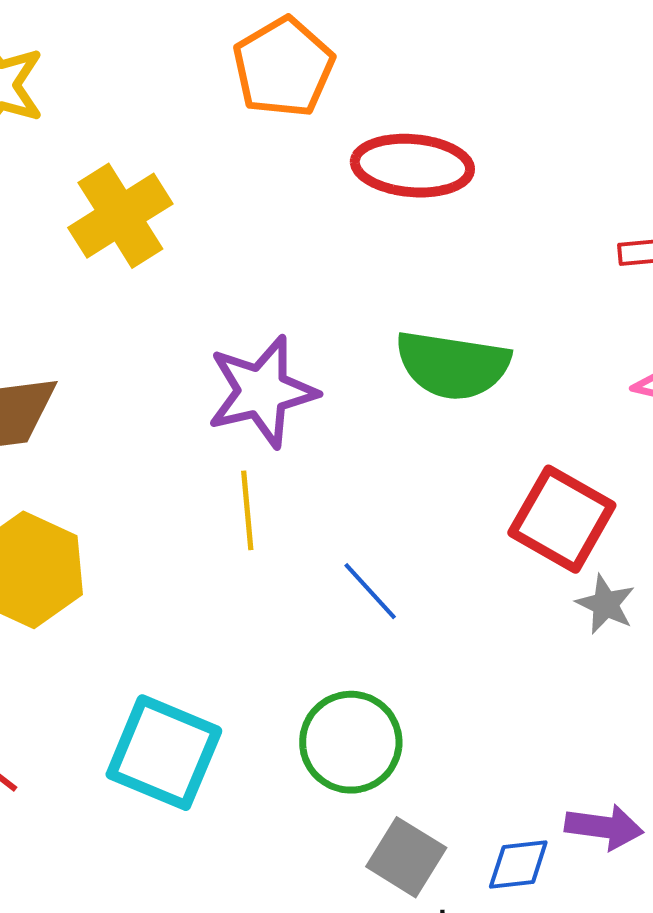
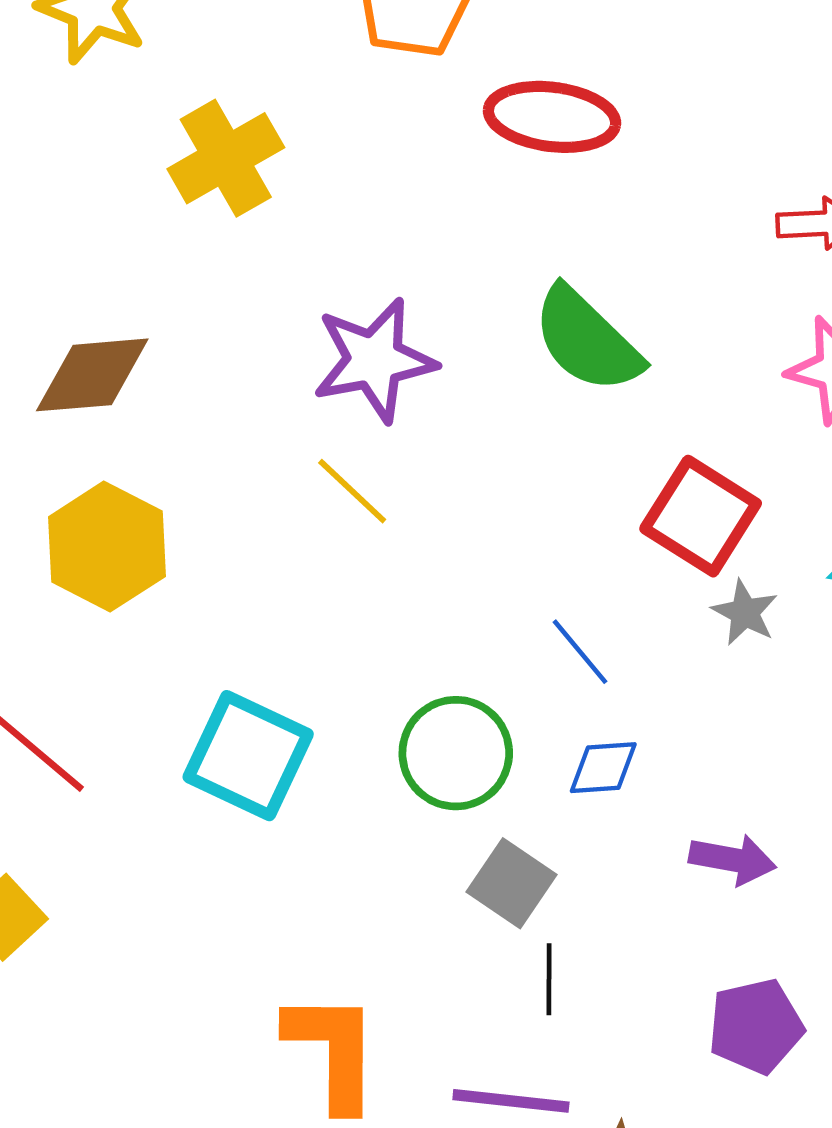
green semicircle: (453, 365) -> (587, 340), turned 33
yellow line: (247, 510) -> (352, 491), turned -44
blue line: (370, 591) -> (580, 652), moved
blue diamond: (518, 865) -> (603, 768), moved

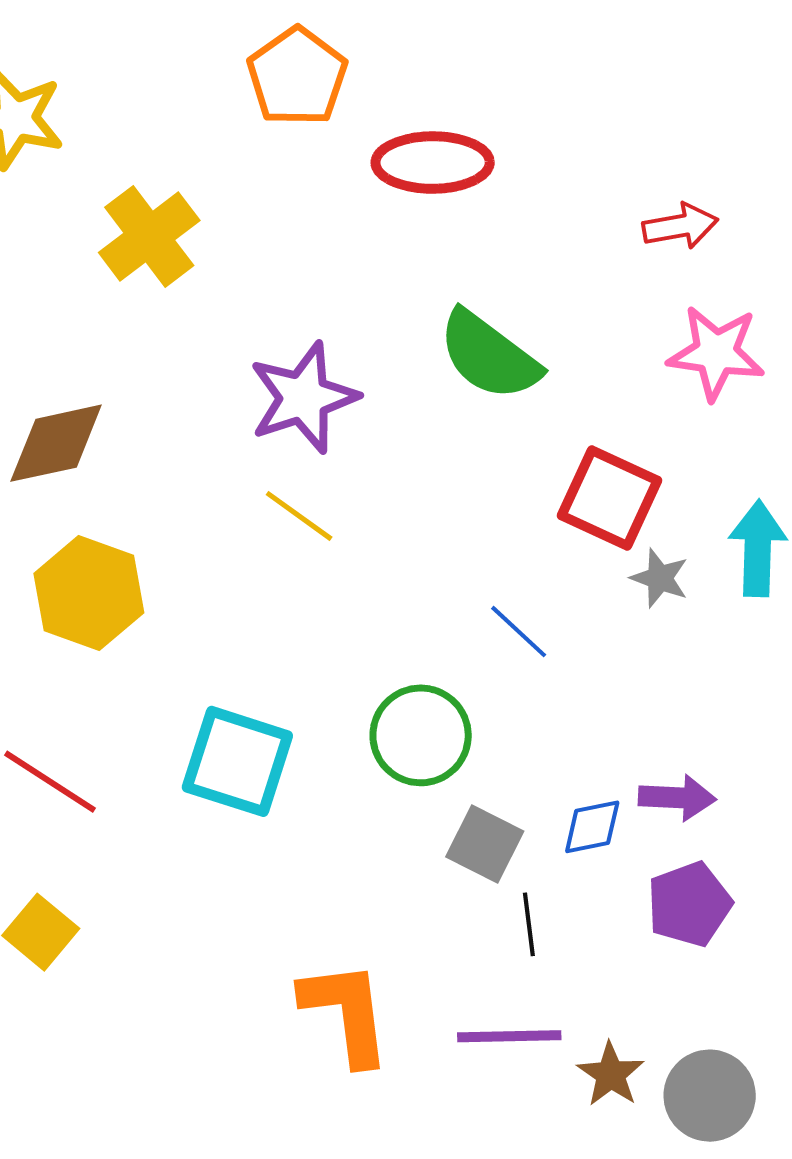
blue diamond: (603, 768) -> (592, 827), moved
purple pentagon: (756, 1026) -> (689, 904), moved

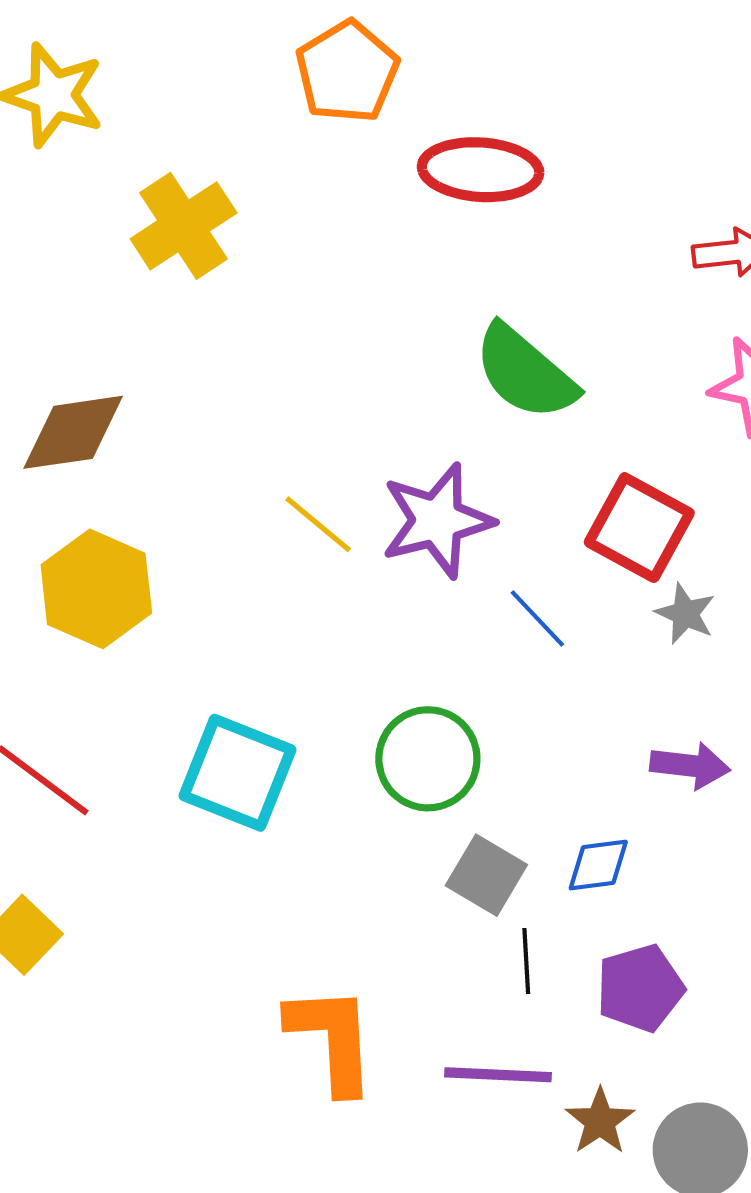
purple star: (304, 398) -> (437, 521), moved
blue line: (519, 632) -> (537, 619), moved
purple arrow: (677, 798) -> (690, 766), moved
purple pentagon: (689, 904) -> (640, 988), moved

